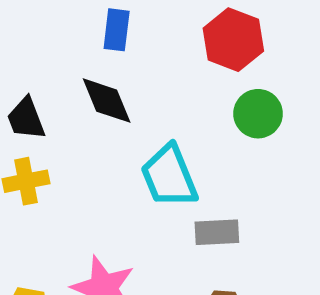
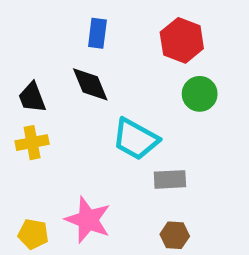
cyan trapezoid: (169, 176) -> (135, 139), turned -39

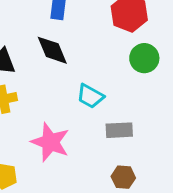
cyan trapezoid: (135, 139) -> (90, 96), size x0.7
pink star: (88, 220) -> (50, 142), moved

